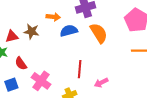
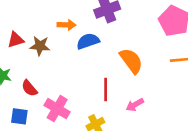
orange semicircle: (99, 33) -> (131, 61), moved
red triangle: (12, 36) -> (16, 40), moved
blue square: (11, 85) -> (19, 116), turned 32

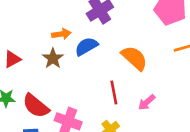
brown star: (40, 46) -> (53, 58), moved, turned -30
red semicircle: (29, 88) -> (36, 106), size x1.5

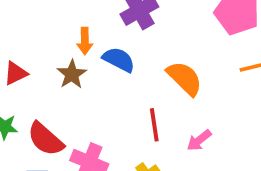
orange arrow: (61, 34) -> (85, 41), turned 96
blue semicircle: (86, 46) -> (119, 60), turned 55

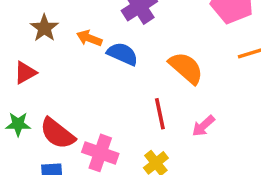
orange arrow: (85, 41) -> (89, 38), turned 115
brown star: (72, 74) -> (44, 28), moved

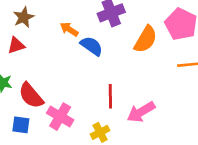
brown star: (44, 28) -> (24, 17), moved
orange semicircle: (186, 68) -> (146, 39), moved, turned 68
pink arrow: (203, 126) -> (141, 112), size x1.5

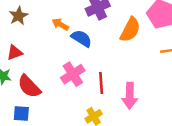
red triangle: (16, 45) -> (15, 53), moved
pink arrow: (141, 112) -> (130, 96), turned -55
pink cross: (60, 117) -> (73, 74), moved, turned 30

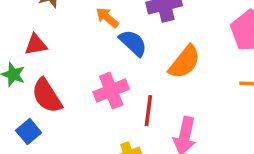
orange semicircle: (130, 30) -> (185, 62), moved
blue square: (21, 114) -> (29, 132), turned 35

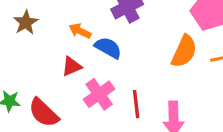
red triangle: (36, 45) -> (72, 66), moved
orange semicircle: (185, 62) -> (184, 51), moved

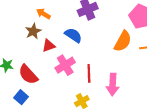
brown star: (26, 22) -> (33, 31), moved
orange arrow: (80, 31) -> (43, 14), moved

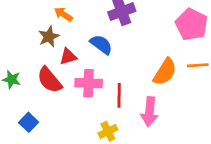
orange semicircle: (123, 41) -> (165, 72), moved
pink cross: (65, 65) -> (89, 83), turned 30
red semicircle: (28, 75) -> (49, 80), moved

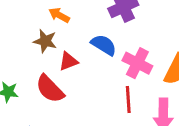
brown star: (49, 37) -> (45, 41), turned -30
pink cross: (89, 83) -> (137, 63), moved, turned 30

